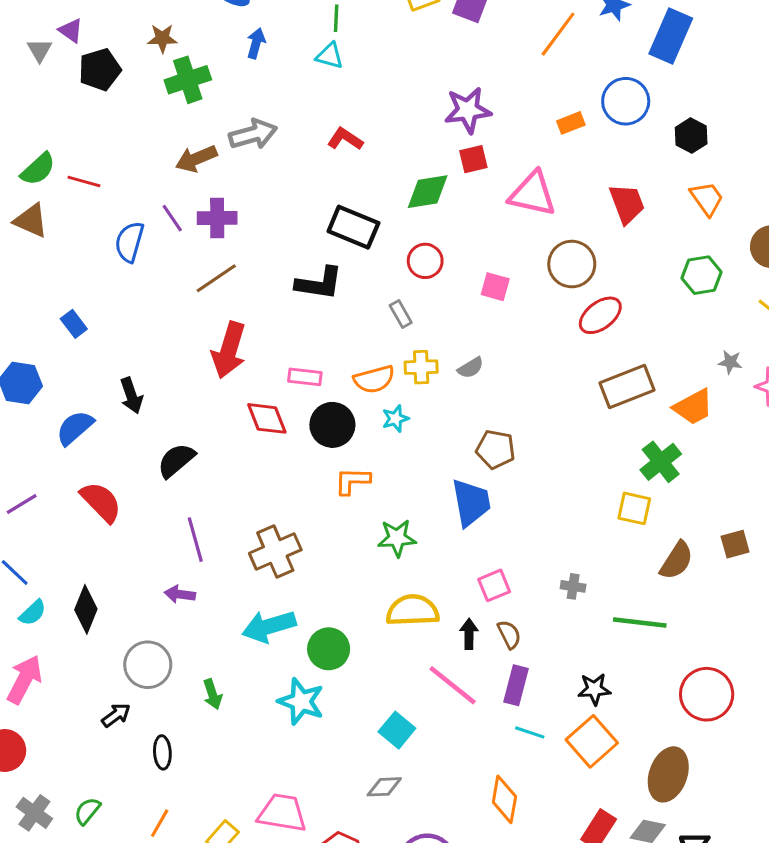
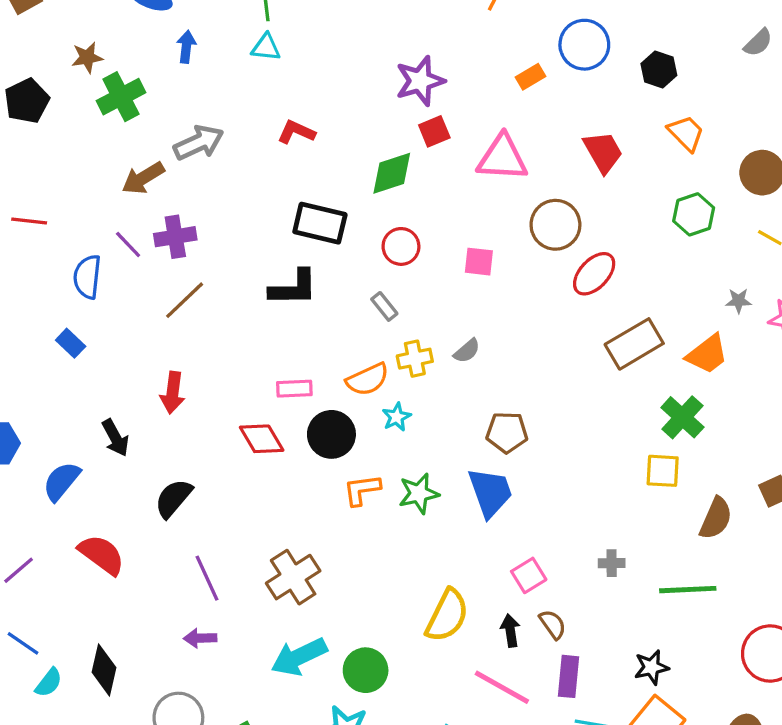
blue rectangle: (74, 324) -> (71, 343), moved
red arrow: (229, 350) -> (173, 393), moved, size x0.7
green star: (397, 538) -> (419, 493), moved
yellow semicircle: (413, 610) -> (447, 616), turned 128

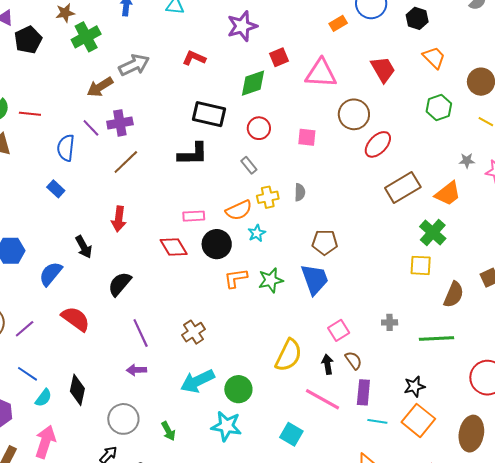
purple star: (420, 81) -> (242, 26), moved
gray semicircle: (467, 351) -> (300, 192), turned -48
brown cross: (293, 577) -> (194, 332), size x0.7

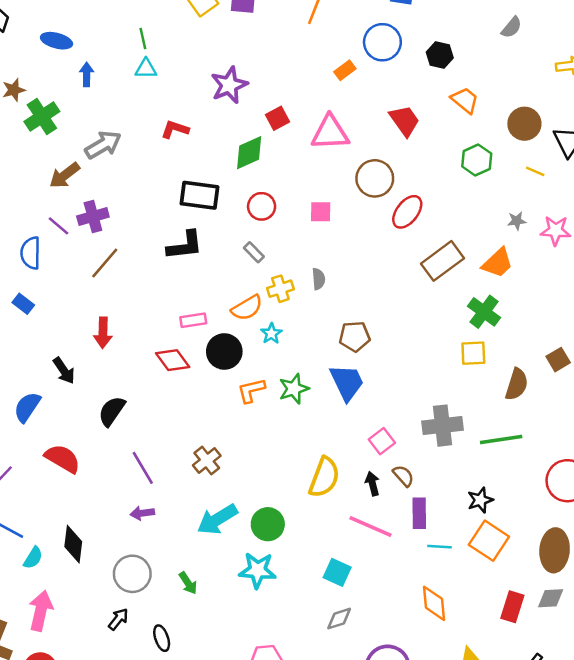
gray cross: (390, 322) -> (442, 426), size x2.0

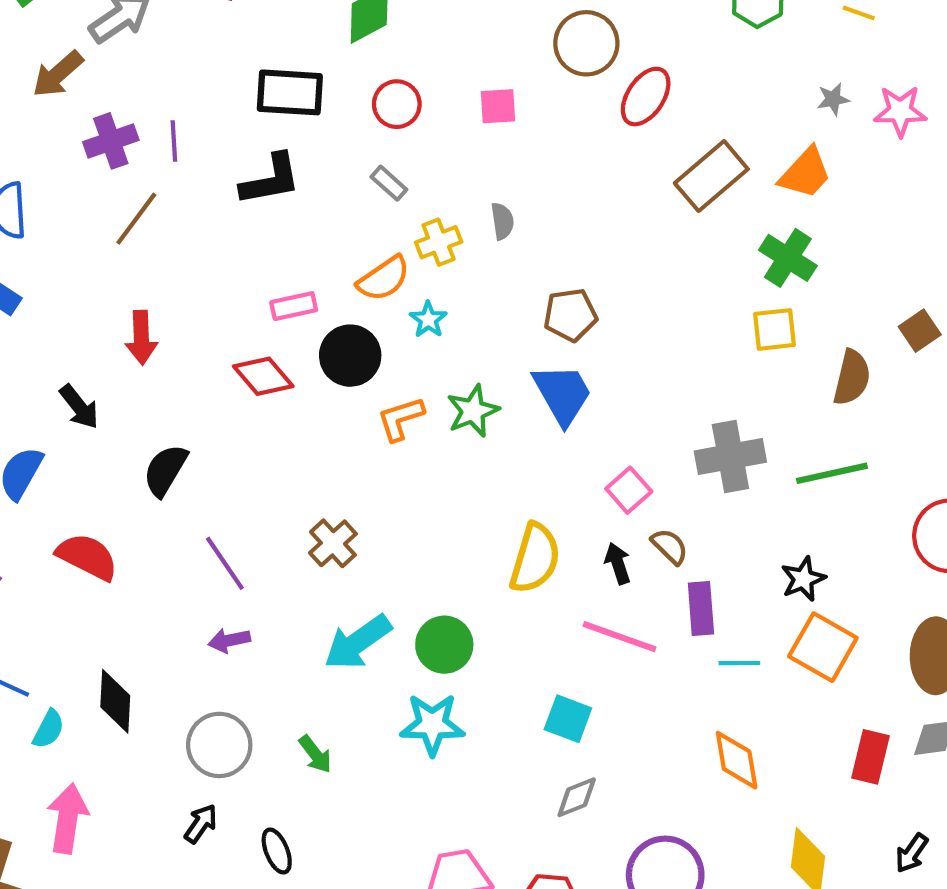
purple line: (58, 226) -> (174, 141), moved, turned 50

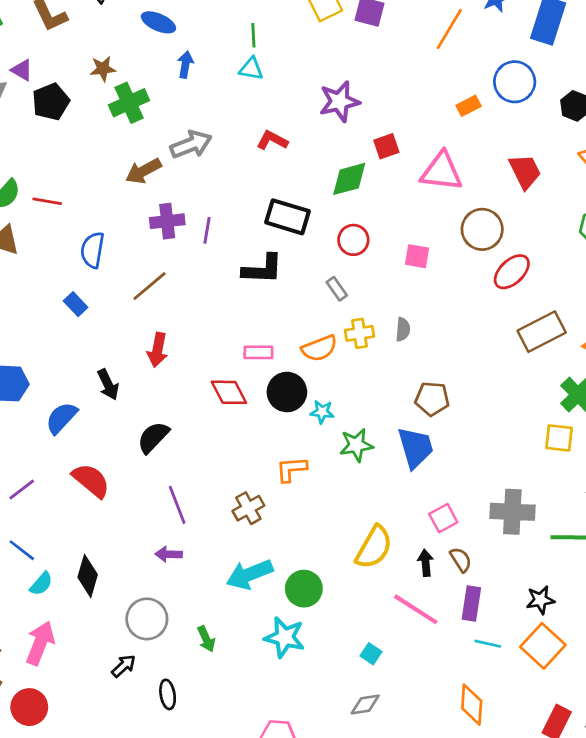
brown line: (136, 219) -> (149, 286), moved
cyan star: (428, 320) -> (322, 412), moved, turned 30
orange L-shape: (401, 419) -> (291, 469), moved
cyan square: (568, 719) -> (371, 654), size x0.7

